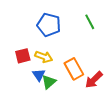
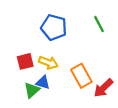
blue triangle: (39, 75) -> (43, 82), turned -40
green triangle: (49, 82) -> (32, 90), moved

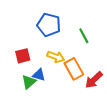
green line: (99, 24) -> (84, 36), moved
yellow arrow: (48, 63) -> (56, 57), moved

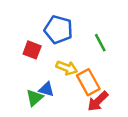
red square: (23, 56) -> (32, 50), moved, turned 35
red arrow: (94, 80) -> (98, 101), moved

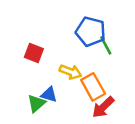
blue pentagon: (58, 30) -> (91, 31), moved

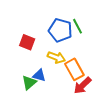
blue pentagon: (91, 31) -> (60, 30), moved
green line: (106, 45) -> (77, 26), moved

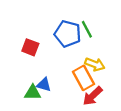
yellow arrow: (56, 57) -> (95, 64), moved
green triangle: (29, 82) -> (33, 93), turned 42

